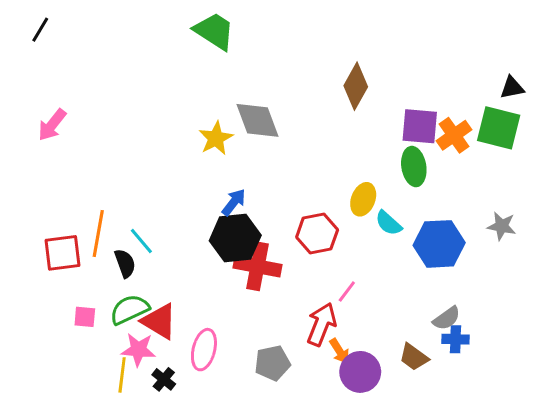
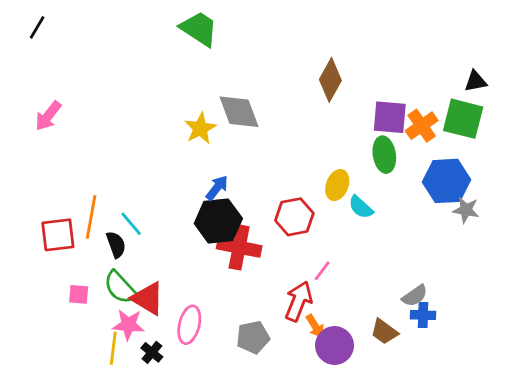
blue hexagon: (439, 244) -> (447, 181), moved
green semicircle: (129, 309) -> (120, 287), turned -108

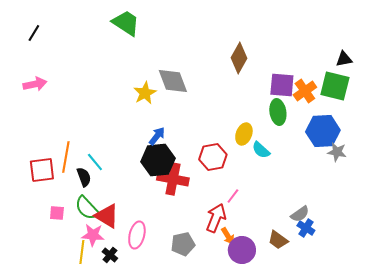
black line: (37, 27) -> (34, 33), moved
green trapezoid: (199, 29) -> (126, 23), moved
pink arrow: (48, 116) -> (35, 84), turned -140
blue cross: (423, 315) -> (306, 228), turned 30

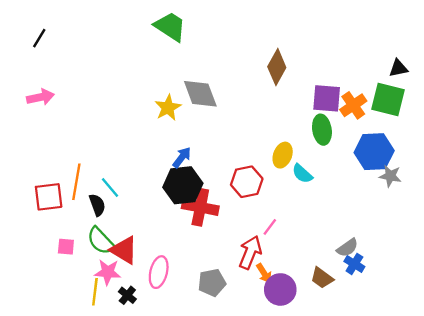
green trapezoid: (126, 23) -> (170, 27), moved

